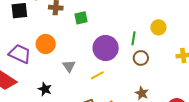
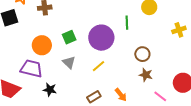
green square: (81, 18) -> (69, 37), moved
purple trapezoid: (20, 54) -> (31, 69), moved
brown circle: (141, 58) -> (142, 54), moved

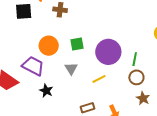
green line: (127, 23) -> (135, 59), moved
brown circle: (142, 54) -> (136, 77), moved

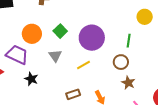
green square: (77, 44) -> (60, 31), turned -32
green line: (135, 59) -> (129, 41), moved

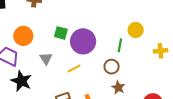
yellow circle: (145, 17) -> (136, 30), moved
green square: (60, 31) -> (61, 33), moved, turned -32
black star: (31, 79) -> (21, 81), size x1.5

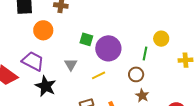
orange circle: (23, 36) -> (43, 30), moved

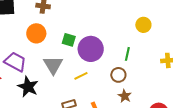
orange circle: (43, 30) -> (36, 33), moved
yellow circle: (161, 39) -> (143, 25), moved
gray triangle: (71, 64) -> (53, 65), size x1.5

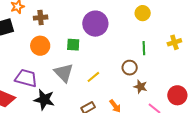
purple circle: (91, 49) -> (95, 24), moved
green line: (127, 54) -> (144, 48), moved

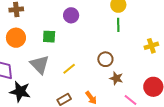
purple circle: (95, 24) -> (71, 15), size x0.6
yellow cross: (174, 42) -> (151, 46), moved
green line: (144, 48) -> (118, 25), moved

